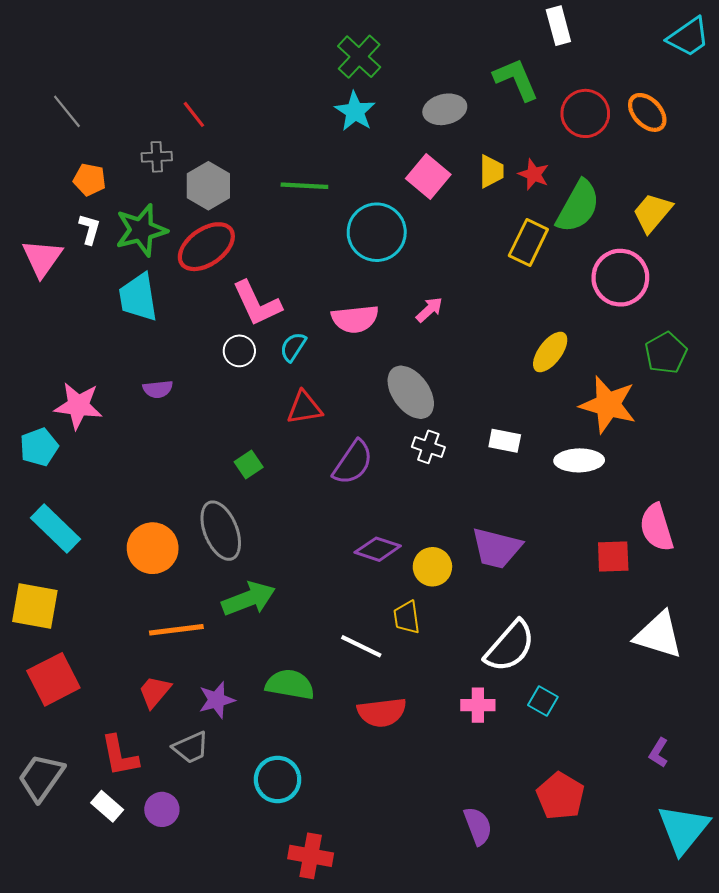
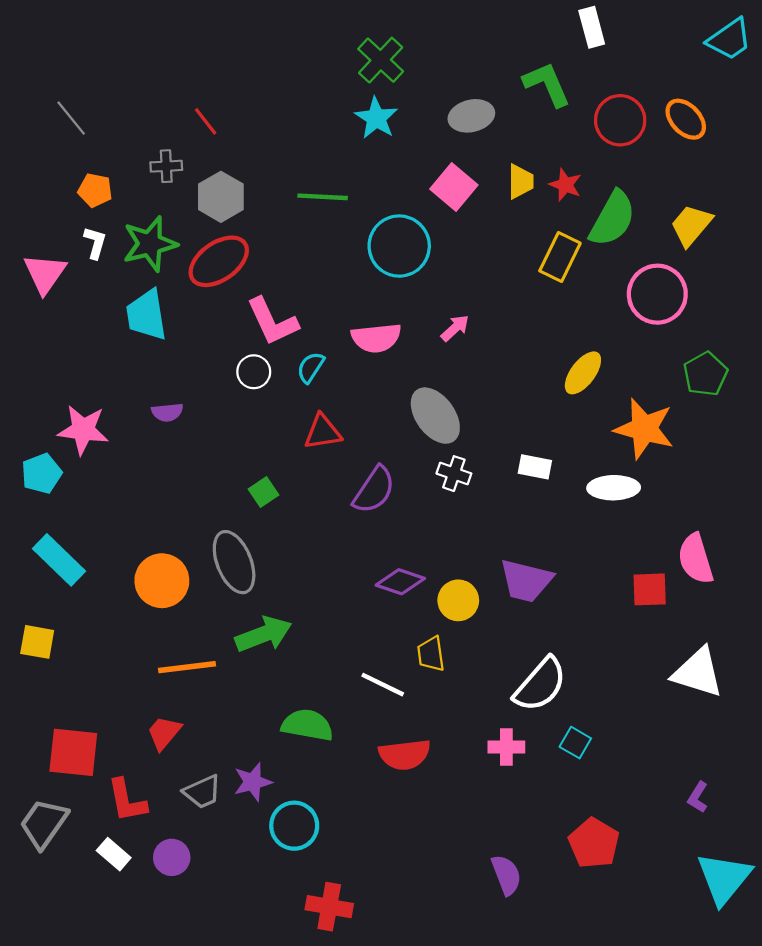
yellow square: (35, 606) -> (37, 642), size x0.7
red square: (53, 679) -> (73, 752), moved, turned 33
purple star: (217, 700) -> (253, 782), moved

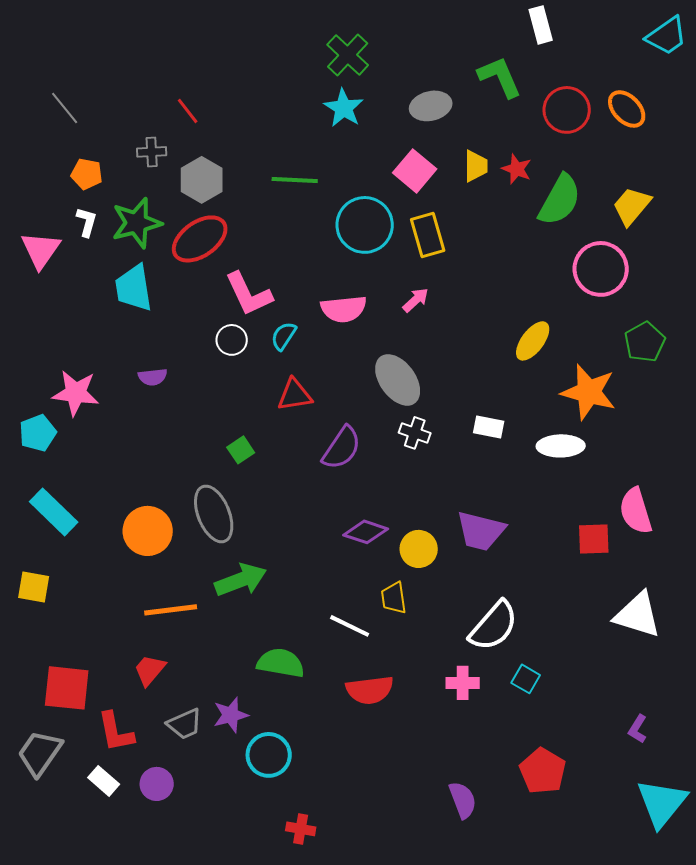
yellow rectangle: (560, 257) -> (428, 235), moved, turned -42
red cross: (329, 907) -> (301, 829), size x0.7

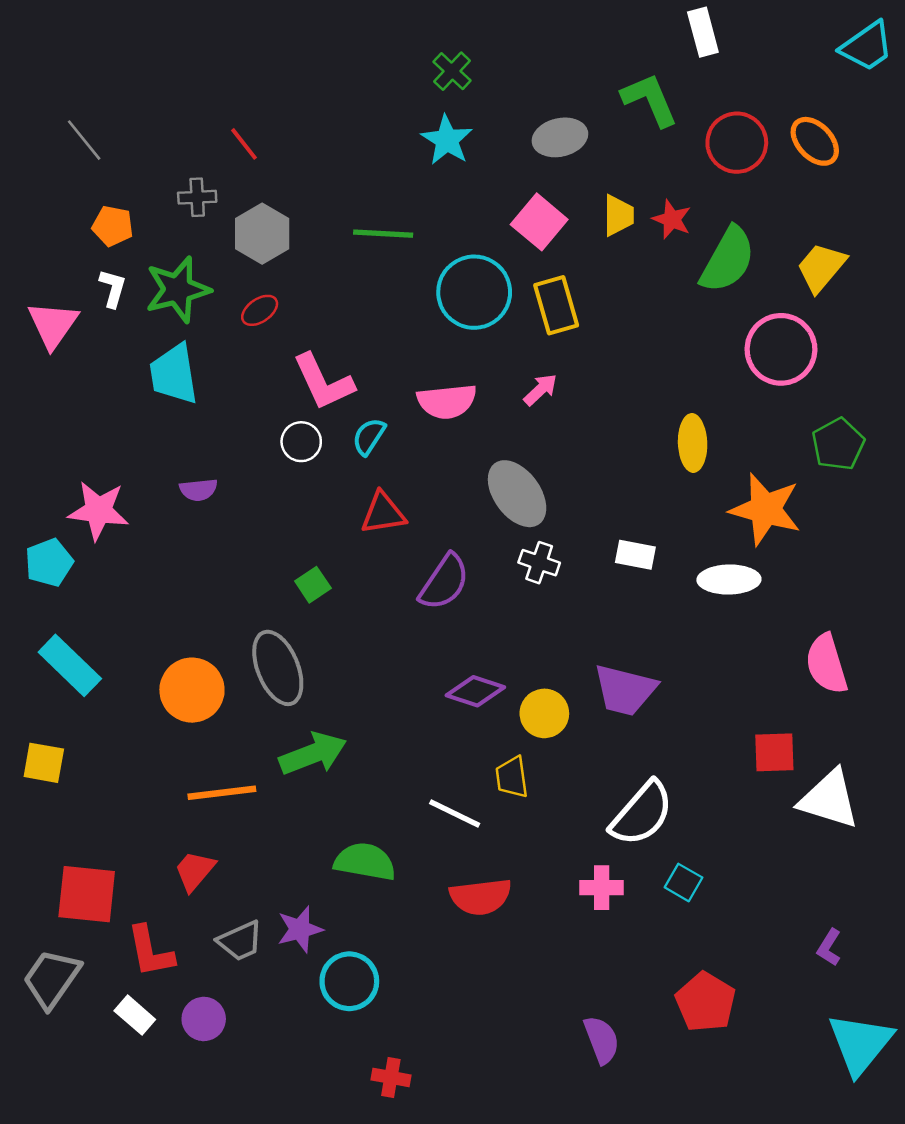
green cross: (348, 55) -> (452, 71), size x0.7
red ellipse: (200, 239) -> (260, 310), size x0.5
yellow ellipse: (533, 341) -> (693, 443), turned -39
red square: (594, 539) -> (774, 752), moved

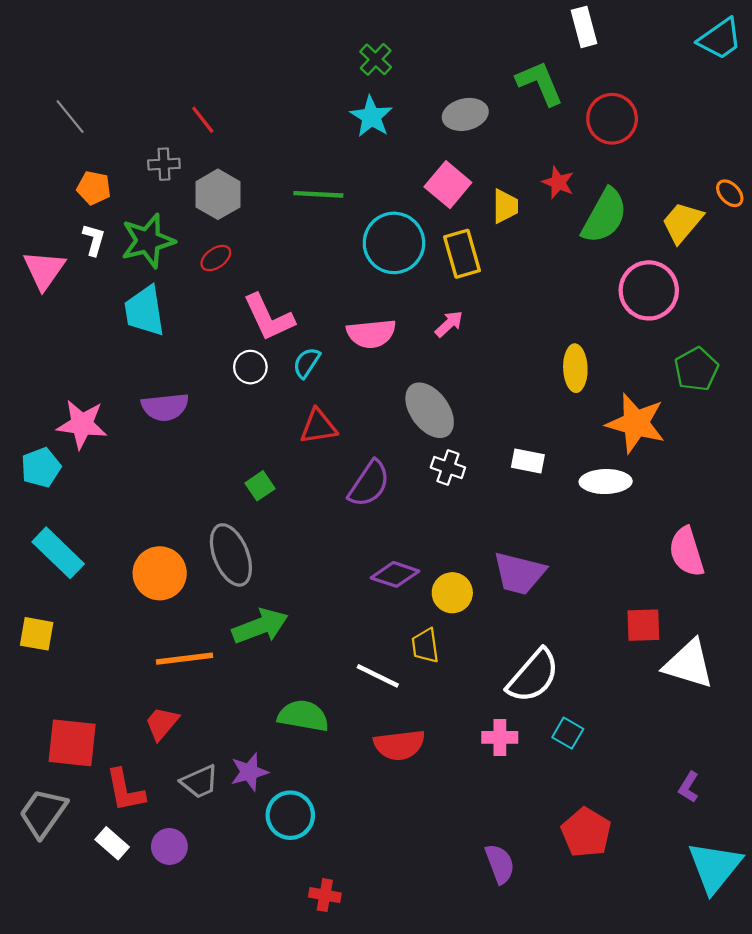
orange ellipse: (815, 141) -> (730, 193), moved, size x0.7
yellow trapezoid: (618, 215) -> (505, 206), moved
purple semicircle: (198, 490) -> (165, 407), size x1.5

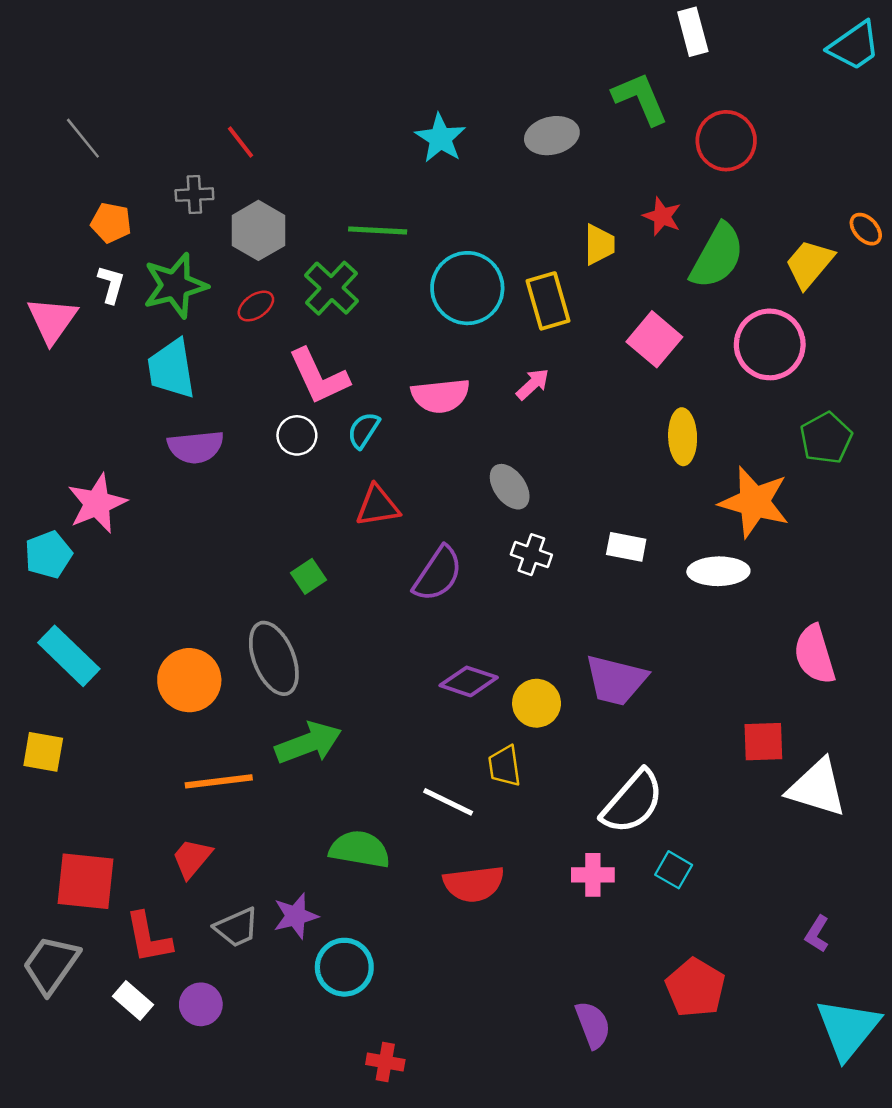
green cross: (376, 59) -> (332, 288), moved, size x1.4
pink square: (448, 185) -> (654, 339), moved
purple semicircle: (165, 407) -> (196, 447), moved
gray ellipse: (430, 410) -> (510, 487), size x0.7
pink star: (82, 424) -> (97, 503), turned -30

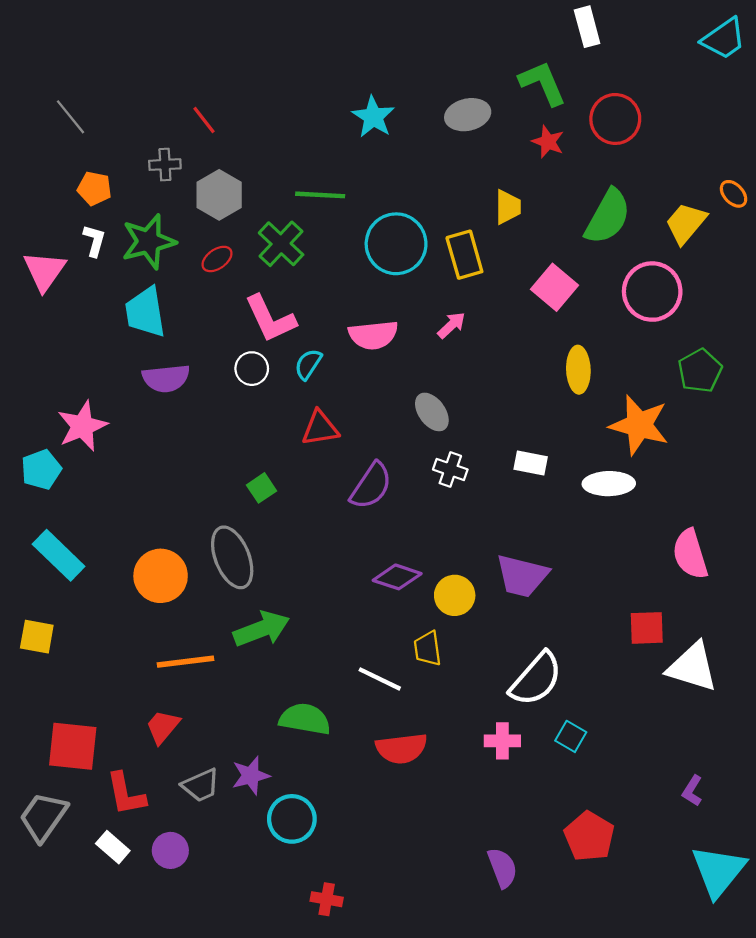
red star: (662, 216) -> (548, 142), moved

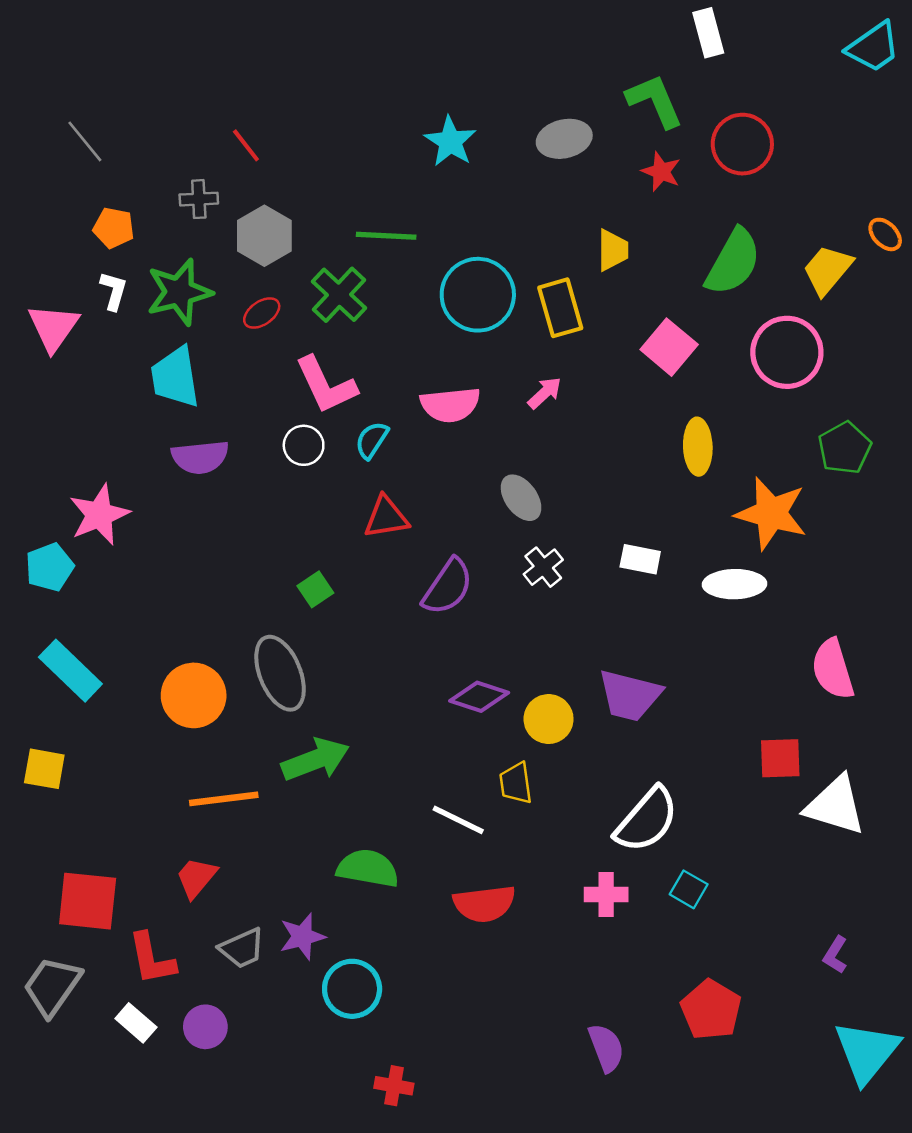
white cross: (450, 469) -> (543, 567), turned 32

